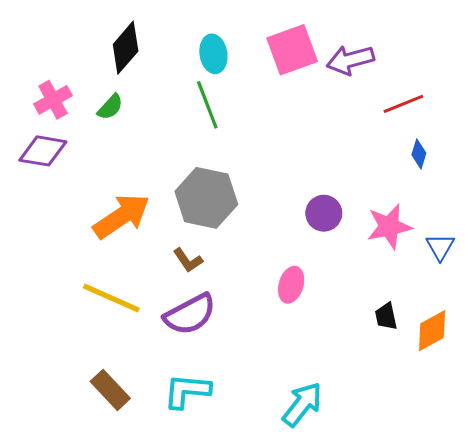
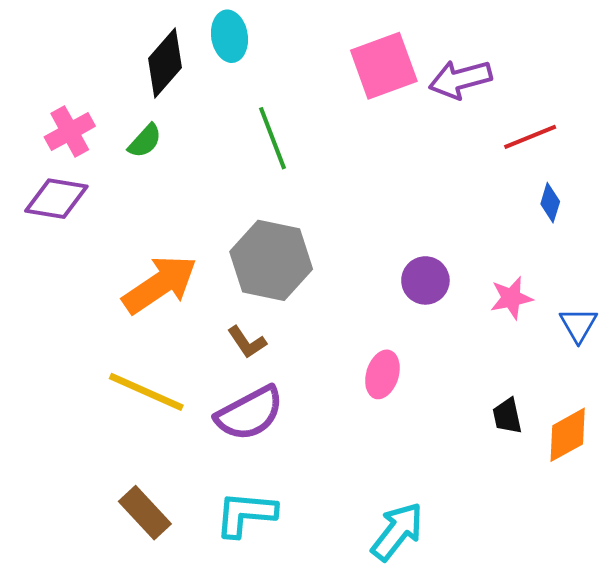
cyan ellipse: (213, 54) -> (229, 36), moved
pink star: (389, 226) -> (511, 298), size x0.7

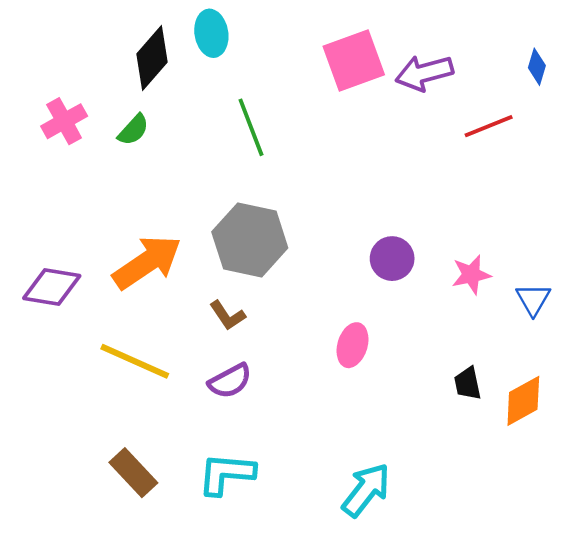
purple diamond: (56, 199) -> (52, 287), moved
blue diamond: (550, 203) -> (537, 67), moved
purple semicircle: (250, 413) -> (230, 381), size x0.7

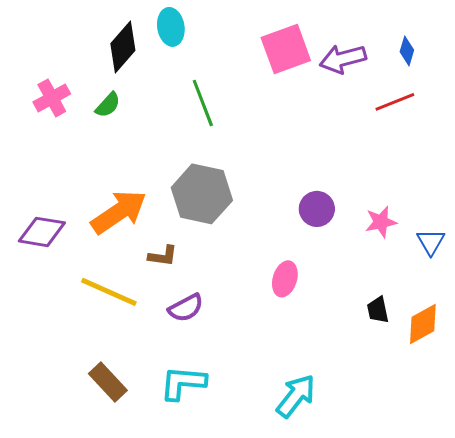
blue diamond: (537, 67) -> (407, 51), moved
brown L-shape: (227, 315) -> (163, 256), moved, turned -48

